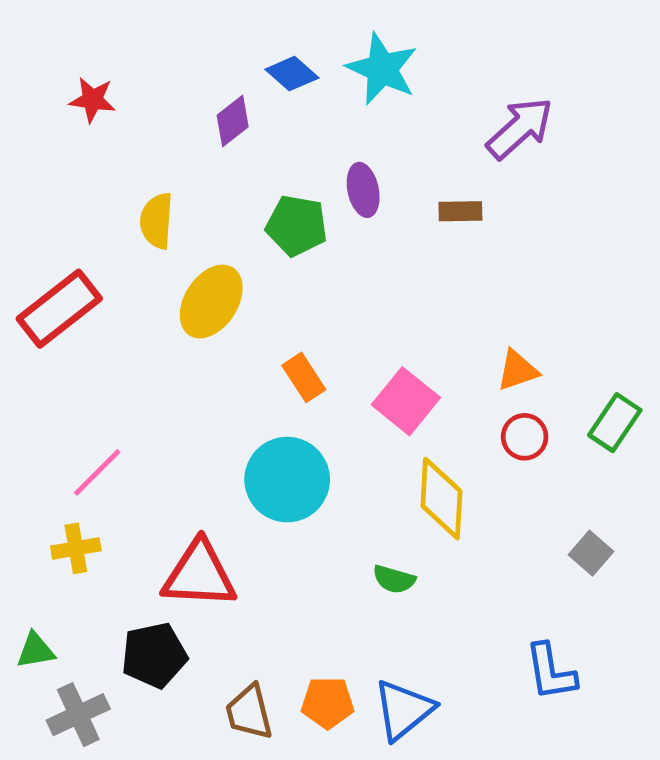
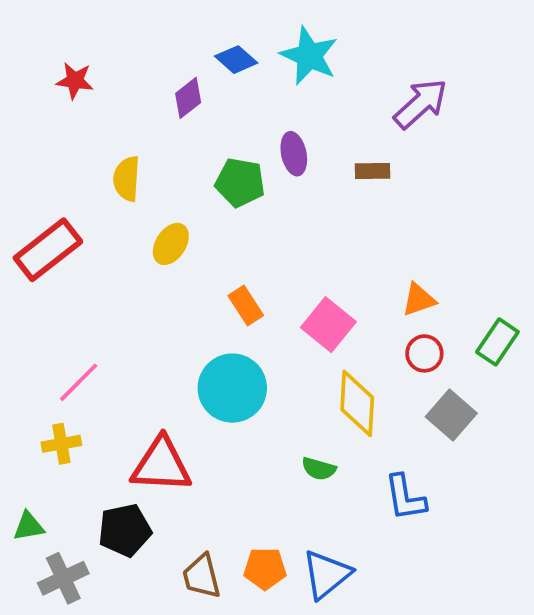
yellow ellipse: (211, 301) -> (171, 244), size x0.7
gray square: (591, 553) -> (451, 415), moved, size x1.4
blue L-shape: (551, 672) -> (405, 498), moved

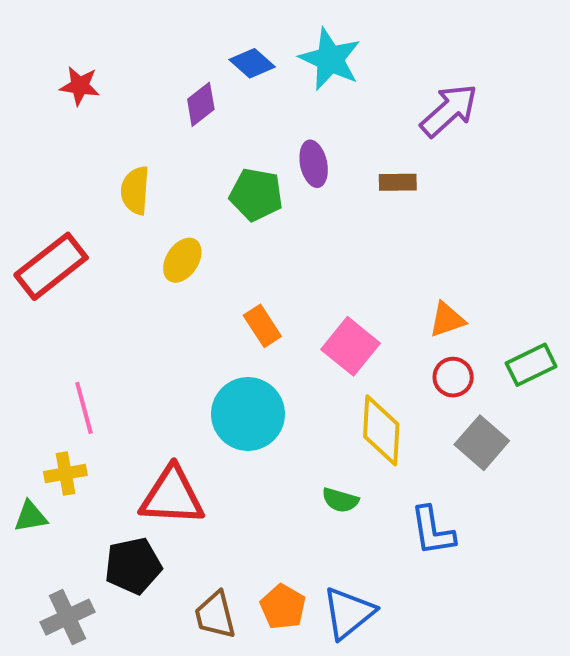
green rectangle: (497, 342) -> (531, 365), turned 30
pink line: (79, 382) -> (84, 408), turned -60
green triangle: (29, 526) -> (31, 517), moved
orange pentagon: (265, 569) -> (283, 607), turned 30

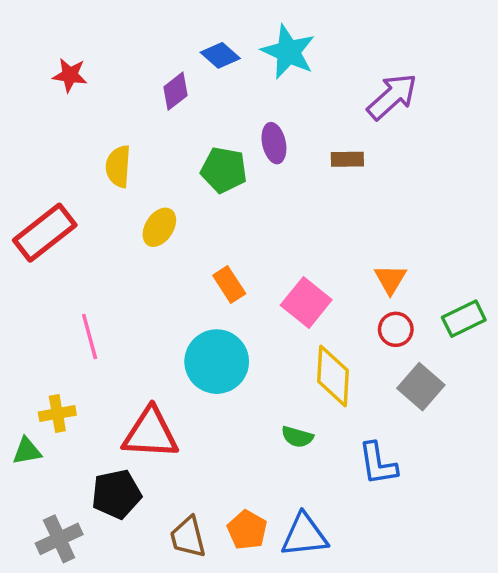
orange triangle: (447, 320) -> (390, 279), turned -40
pink line: (84, 408) -> (90, 337), moved
blue triangle: (348, 613) -> (304, 535), turned 33

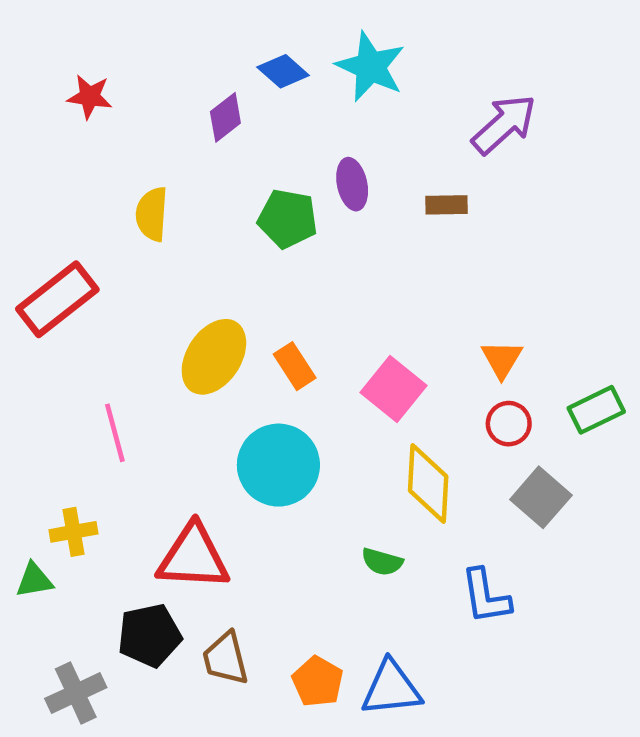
yellow ellipse: (159, 227) -> (214, 357), moved, size x1.5
brown trapezoid: (188, 537) -> (225, 658), moved

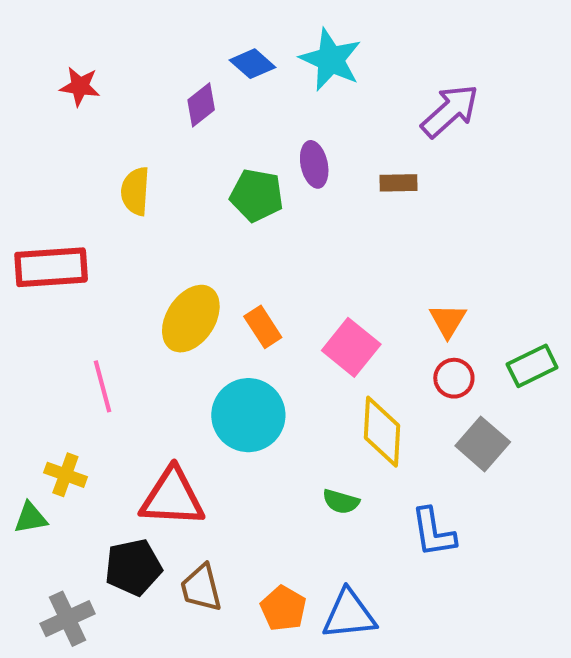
red rectangle: (57, 299) -> (51, 267), turned 34
yellow cross: (73, 532) -> (65, 475), turned 30

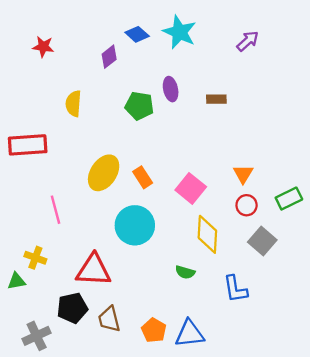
purple arrow: (450, 111) -> (248, 41), moved, size x0.7

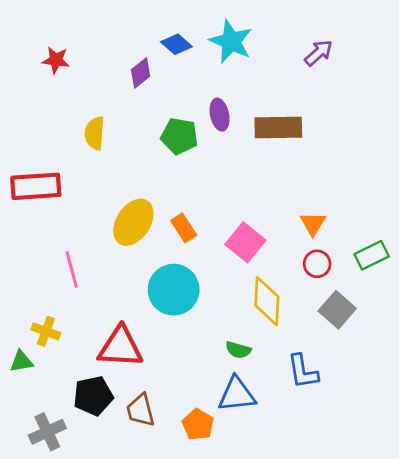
brown rectangle: (216, 99) -> (278, 128), size x1.8
blue triangle: (190, 334) -> (237, 394), moved

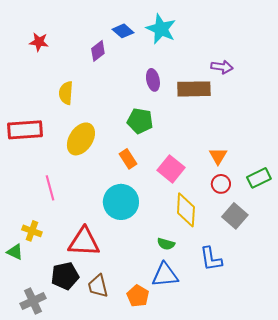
purple arrow: (319, 53) -> (222, 67), moved, turned 50
green pentagon: (179, 136) -> (140, 121), moved
yellow ellipse: (133, 222) -> (81, 139), moved
green triangle: (21, 361) -> (15, 252), turned 36

